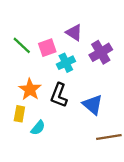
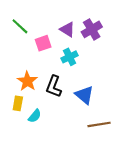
green line: (22, 45) -> (20, 26), moved
purple cross: (101, 52) -> (92, 29), moved
cyan cross: (66, 63) -> (70, 57), moved

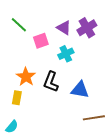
blue triangle: (84, 95) -> (80, 90), turned -30
cyan semicircle: (35, 116) -> (12, 127), moved

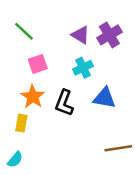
pink square: (41, 41) -> (38, 64), moved
blue triangle: (80, 90) -> (104, 98), moved

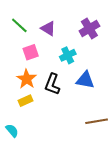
purple triangle: (81, 35) -> (48, 28), moved
yellow rectangle: (21, 123) -> (25, 101), moved, turned 56
cyan semicircle: (15, 160) -> (12, 131), turned -80

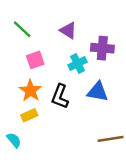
purple triangle: (48, 28) -> (68, 30), moved
purple cross: (89, 28) -> (102, 48), moved, turned 36
cyan semicircle: (12, 131) -> (14, 140), moved

